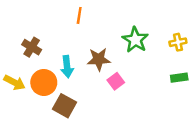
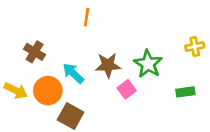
green star: (135, 40) -> (148, 64), moved
cyan arrow: (67, 67) -> (73, 73), turned 140
green rectangle: (179, 78) -> (185, 92), moved

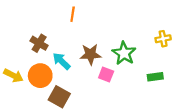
brown cross: (35, 52) -> (39, 43), moved
pink square: (127, 89) -> (106, 74), turned -32

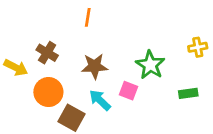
brown star: (90, 54) -> (95, 66), moved
cyan arrow: (61, 61) -> (100, 100), moved
yellow arrow: (13, 76) -> (16, 68), moved

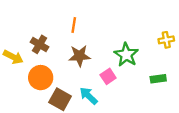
orange line: (88, 17) -> (74, 25), moved
pink square: (129, 91) -> (108, 76), turned 35
cyan arrow: (100, 100) -> (89, 96), moved

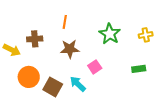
brown cross: (40, 44) -> (35, 39), turned -35
green star: (126, 55) -> (110, 34), moved
orange circle: (41, 78) -> (29, 77), moved

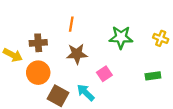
green star: (110, 34) -> (121, 37), turned -30
yellow cross: (146, 35) -> (161, 38), turned 32
orange circle: (29, 77) -> (38, 73), moved

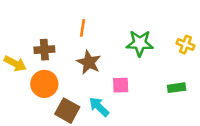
brown star: (77, 54) -> (89, 62), turned 30
pink square: (104, 74) -> (121, 85), turned 32

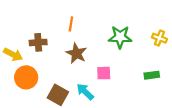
orange circle: (44, 84) -> (26, 77), moved

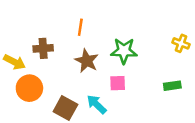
green star: (120, 37) -> (124, 51), moved

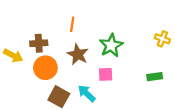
green star: (124, 51) -> (111, 45), turned -30
orange circle: (29, 88) -> (45, 68), moved

